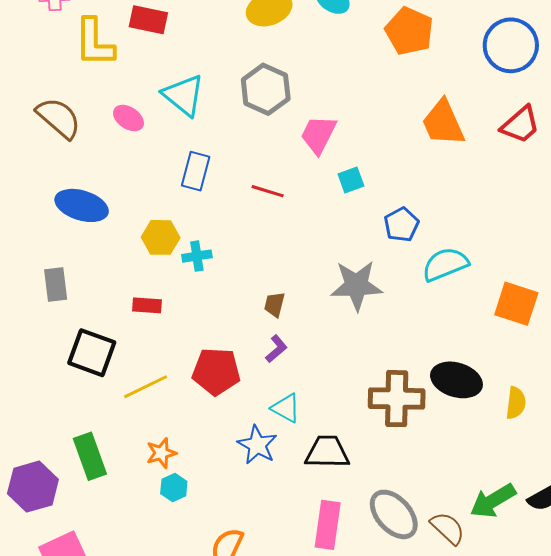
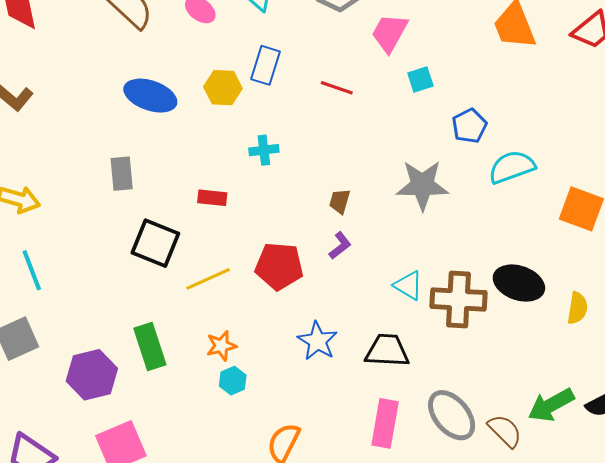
yellow hexagon: (161, 237) -> (223, 88), moved
cyan triangle: (286, 408) -> (408, 286), moved

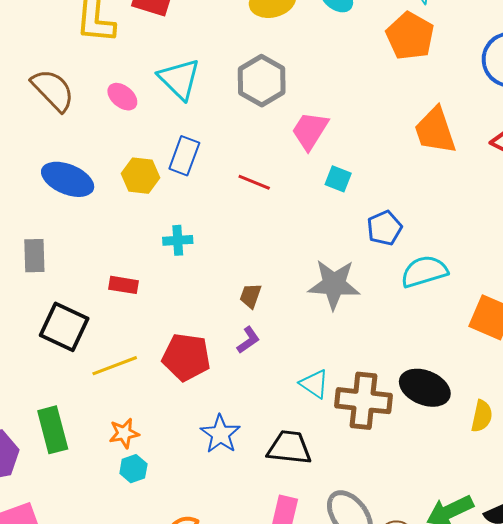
cyan square: (420, 80) -> (338, 179), turned 36

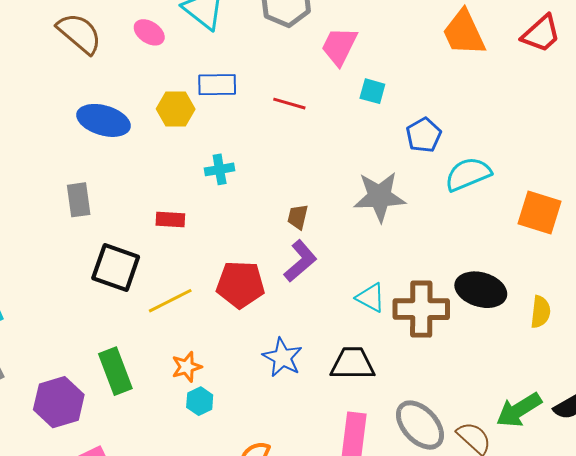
blue rectangle: (184, 156) -> (217, 85), turned 75
purple L-shape: (248, 340) -> (300, 261), size x1.5

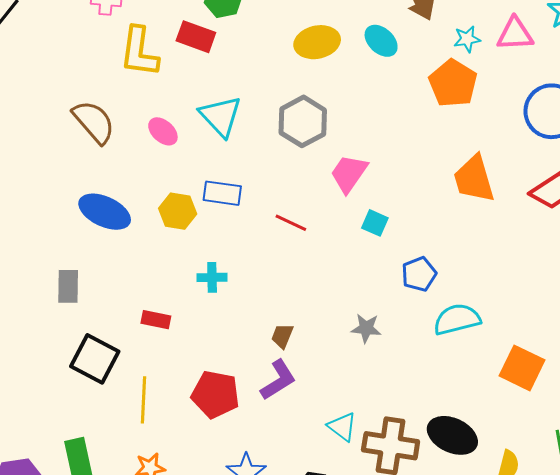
gray star: (380, 197) -> (366, 328), size x0.6
yellow line: (170, 301) -> (144, 400), turned -69

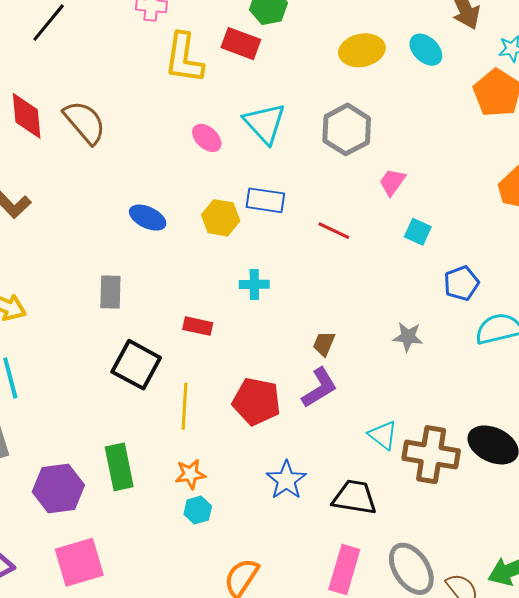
brown semicircle: (94, 122) -> (85, 122), moved
pink trapezoid: (349, 174) -> (392, 182), size x0.7
blue ellipse: (105, 212) -> (148, 218), size x0.7

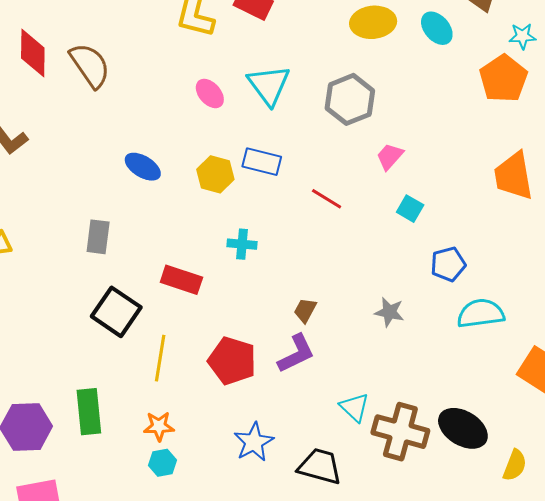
red rectangle: (198, 326) -> (181, 280), size x1.4

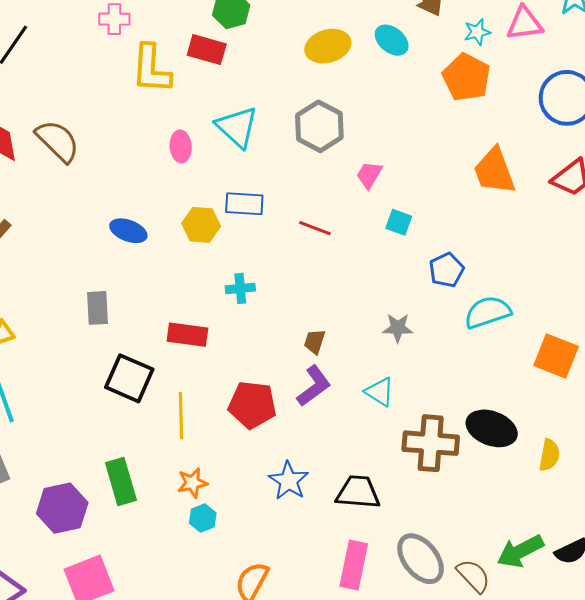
pink ellipse: (210, 94) -> (181, 146), turned 48
cyan triangle: (354, 407) -> (380, 392), moved

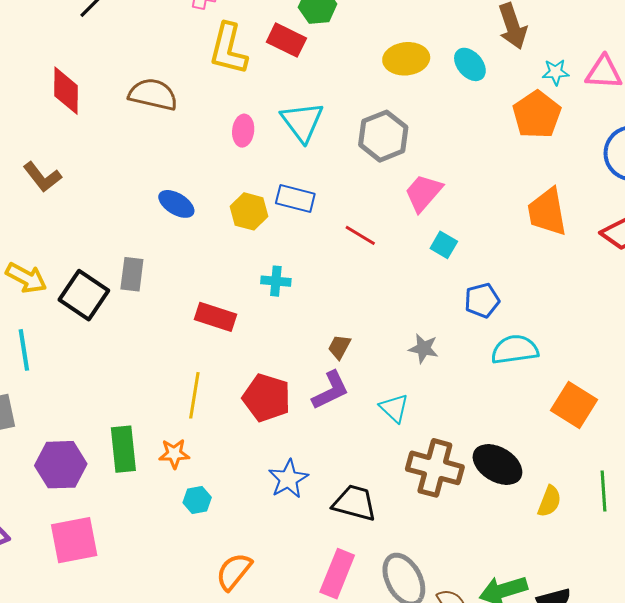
brown semicircle: (58, 141) -> (153, 94), moved, turned -42
pink trapezoid: (369, 175) -> (423, 193), size x1.4
black square: (129, 378) -> (84, 295), moved
orange star: (192, 483) -> (174, 454), moved

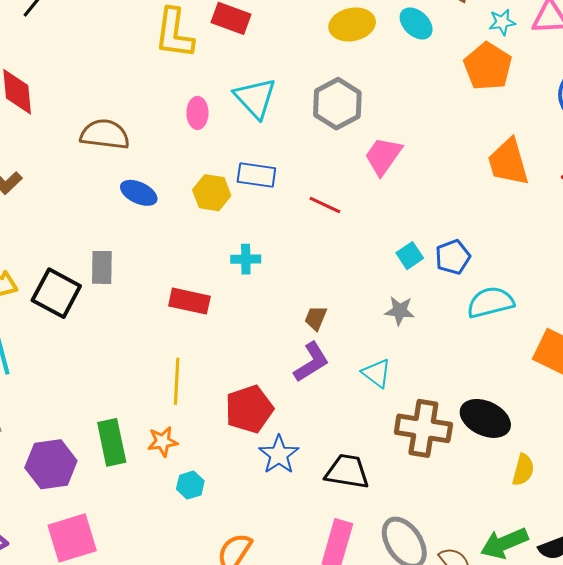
brown semicircle: (153, 94) -> (105, 134), moved
cyan square: (444, 245) -> (410, 256), moved, turned 32
red pentagon: (267, 398) -> (249, 409), moved, turned -30
yellow semicircle: (549, 501) -> (523, 470), moved

